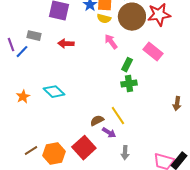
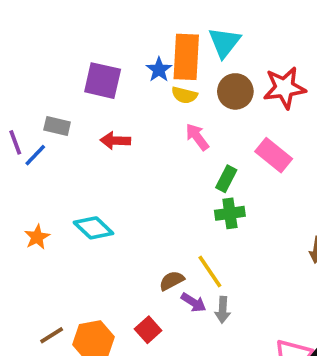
brown circle: (132, 17) -> (235, 91), size x0.7
red square: (84, 148) -> (148, 330), size x0.6
gray arrow: (125, 153) -> (223, 310), moved

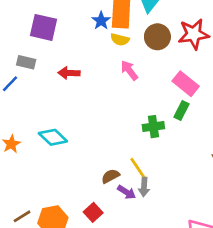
purple square: (103, 81) -> (44, 27), moved
green rectangle: (226, 179) -> (182, 110), moved
gray arrow: (223, 310) -> (144, 187), moved

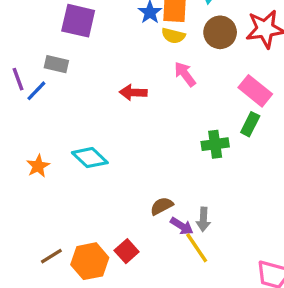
red arrow: (69, 73) -> (133, 92), moved
yellow line: (139, 169) -> (197, 248), moved
red square: (93, 212) -> (127, 251), moved

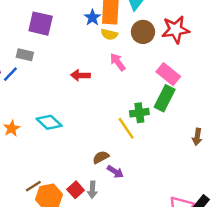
green rectangle: (250, 124) -> (165, 98), size x1.5
gray arrow: (203, 219) -> (92, 190), moved
yellow line: (197, 248) -> (126, 128), moved
brown line: (51, 256) -> (33, 186), moved

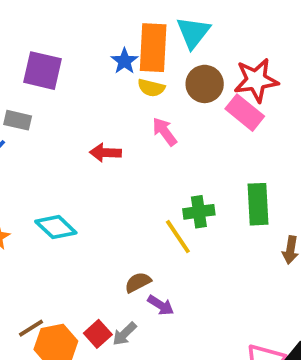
pink rectangle: (168, 74) -> (245, 113), moved
green rectangle: (165, 98) -> (258, 204), moved, turned -30
gray arrow: (92, 190) -> (124, 334), turned 42

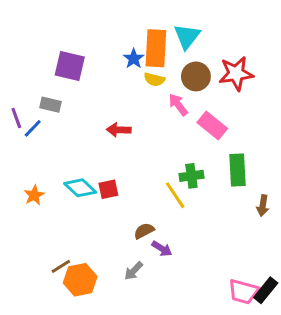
pink rectangle: (245, 113) -> (212, 125), moved
pink arrow: (165, 132) -> (178, 105), moved
red square: (98, 334) -> (108, 189), moved, turned 30

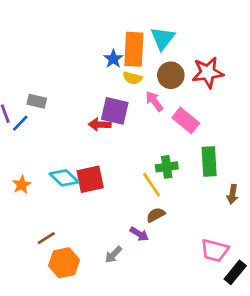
purple square: (70, 66) -> (115, 111), moved
red square: (108, 189) -> (90, 179), size x1.5
brown semicircle: (144, 231) -> (156, 215), moved
brown line: (61, 266) -> (46, 238), moved
pink trapezoid: (243, 292) -> (215, 250), moved

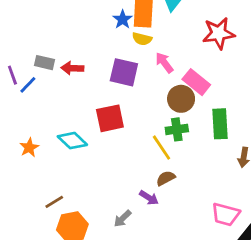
brown circle: (171, 75) -> (181, 99), moved
red arrow: (100, 125) -> (72, 68), moved
red square: (90, 179) -> (110, 118), moved

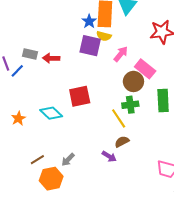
pink arrow: (164, 63) -> (121, 54), turned 77
purple square: (124, 72) -> (90, 46), moved
gray arrow: (123, 219) -> (68, 160), moved

